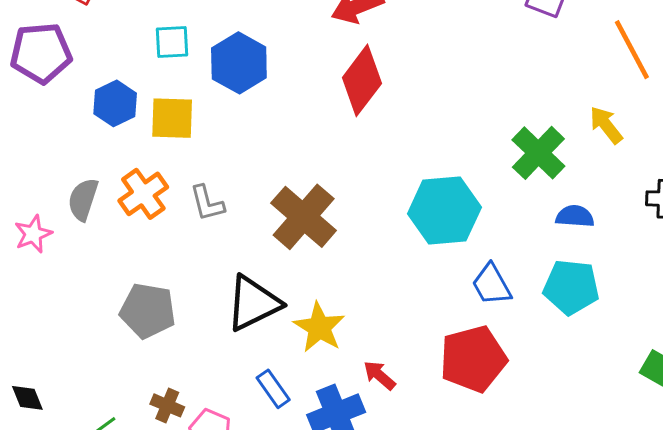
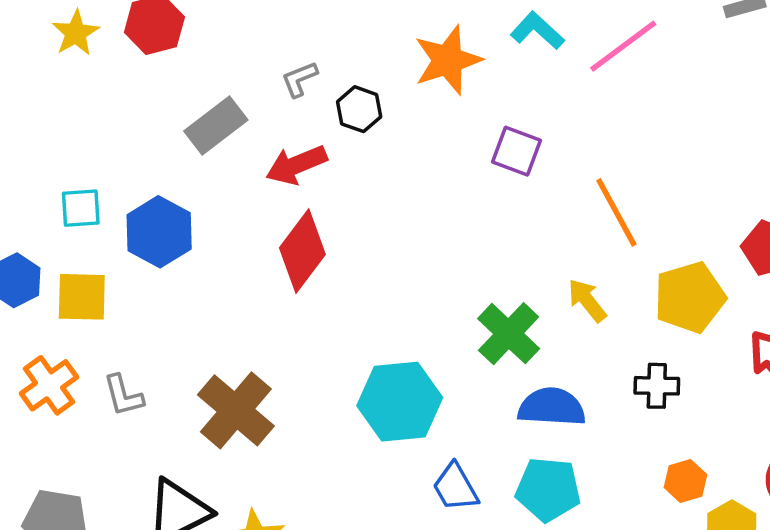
blue semicircle: (575, 216) -> (552, 407), size x1.5

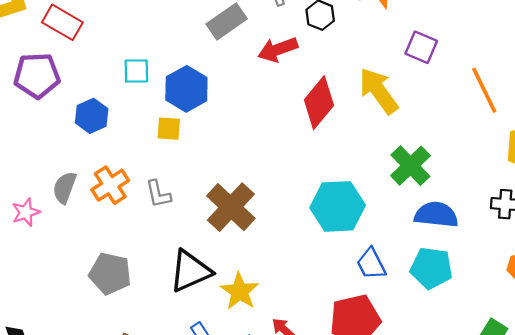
red diamond: (302, 251) -> (319, 103), moved
yellow square: (82, 297) -> (169, 129), moved, size x0.7
yellow arrow: (587, 300) -> (379, 91), moved, size x1.6

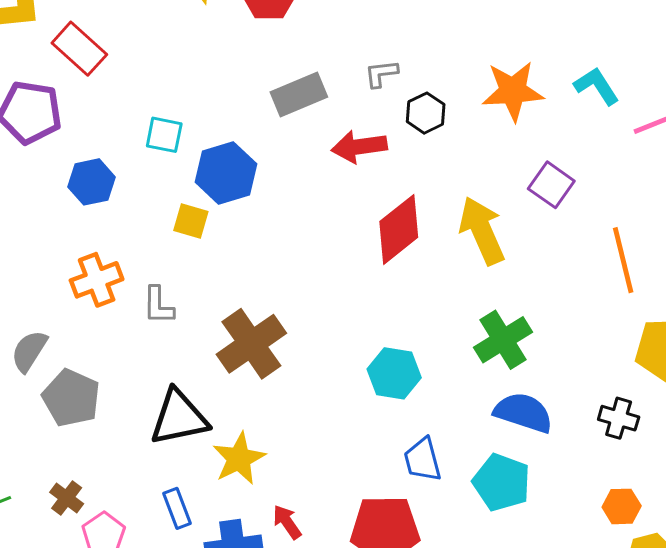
gray semicircle: (65, 188) -> (29, 351), moved
cyan hexagon: (338, 206) -> (394, 373), size x0.7

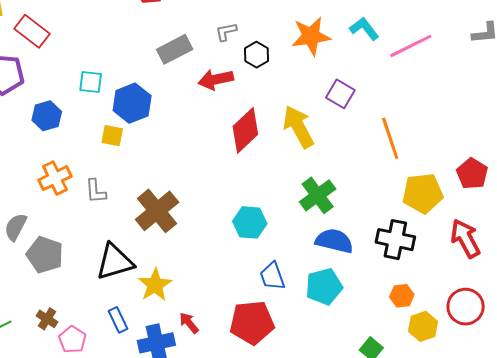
black cross: (619, 418) -> (395, 240), size x1.5
cyan pentagon: (502, 482) -> (324, 287), turned -30

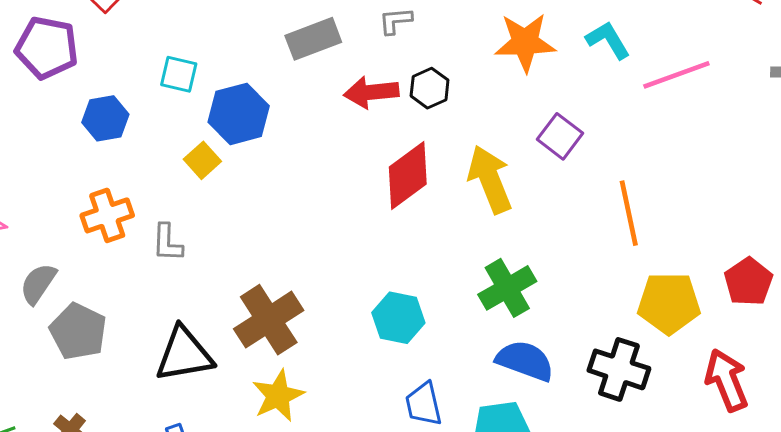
black hexagon: (256, 55) -> (430, 88), moved
yellow square: (112, 136) -> (202, 160), turned 30
brown cross: (157, 211) -> (269, 320), moved
yellow star: (155, 285) -> (278, 396), moved

